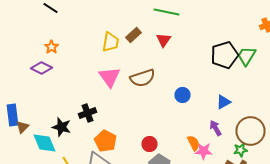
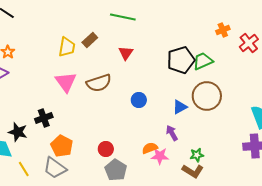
red triangle: (164, 40) -> (126, 53), moved
green trapezoid: (246, 56) -> (203, 61), turned 35
brown circle: (250, 131) -> (207, 96), moved
orange semicircle: (194, 143) -> (150, 148), turned -84

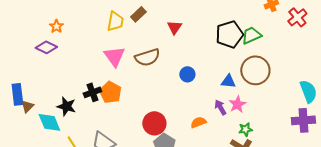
blue triangle: (180, 107) -> (228, 81), turned 35
orange pentagon: (62, 146) -> (110, 92), moved
red circle: (106, 149) -> (154, 123), size x1.5
pink star: (160, 156) -> (237, 104), moved, turned -30

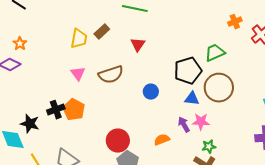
black pentagon: (229, 34) -> (188, 71), moved
pink triangle: (114, 56) -> (78, 74), size x0.7
pink star: (237, 104) -> (201, 122), turned 30

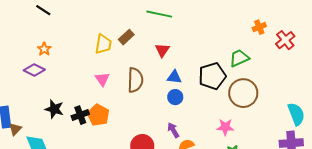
brown semicircle: (111, 75) -> (135, 80), turned -70
blue triangle: (192, 99) -> (174, 77), moved
black star: (30, 124) -> (54, 109), moved
purple arrow: (184, 125) -> (173, 130), moved

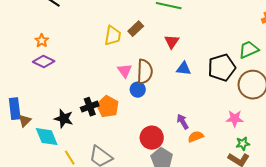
orange star: (44, 49) -> (42, 41), moved
pink triangle: (102, 79) -> (125, 71), moved
blue circle: (175, 97) -> (138, 90), moved
black star: (54, 109) -> (64, 119), moved

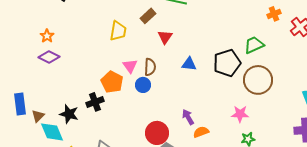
brown rectangle: (136, 29) -> (148, 16), moved
red triangle: (172, 42) -> (165, 37), moved
brown semicircle: (145, 72) -> (150, 67), size x0.7
orange pentagon: (108, 107) -> (112, 82), moved
brown triangle: (25, 121) -> (38, 116), moved

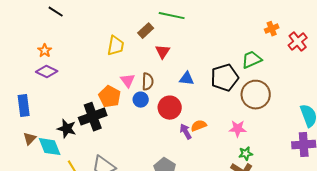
black cross: (95, 102) -> (93, 117), size x1.5
blue rectangle: (20, 104) -> (24, 106), moved
brown triangle: (38, 116) -> (30, 139), moved
orange semicircle: (201, 132) -> (199, 126), moved
red circle: (157, 133) -> (170, 108), moved

